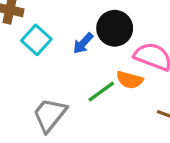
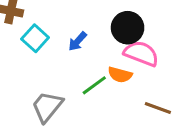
black circle: (115, 28) -> (128, 28), moved

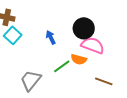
cyan square: (35, 38) -> (13, 35), moved
blue arrow: (78, 41) -> (51, 37), turned 112

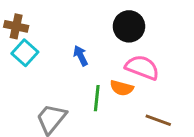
black circle: (84, 28) -> (129, 26), moved
green line: (62, 66) -> (97, 98), turned -48

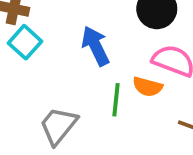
blue arrow: (81, 56) -> (96, 46), size x1.5

